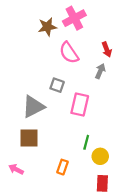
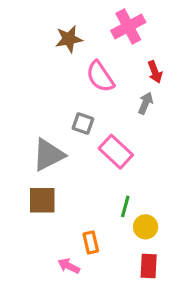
pink cross: (74, 18) -> (128, 26), moved
pink rectangle: (80, 105) -> (116, 152), turned -60
orange rectangle: (62, 167) -> (91, 242), turned -32
pink arrow: (16, 169) -> (69, 266), moved

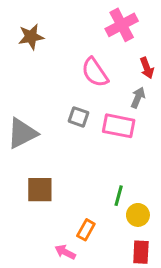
brown star: (69, 39) -> (31, 37), moved
pink rectangle: (116, 152) -> (119, 126), moved, turned -32
gray triangle: (48, 155) -> (22, 133), moved
orange rectangle: (91, 242) -> (86, 230), turned 42

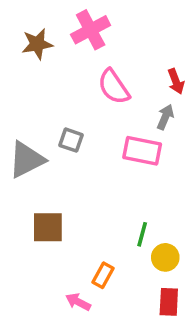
pink cross: (122, 25) -> (91, 30), moved
gray square: (79, 117) -> (71, 140), moved

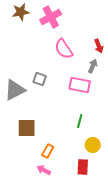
brown star: (37, 44) -> (21, 12), moved
green line: (142, 234) -> (80, 121), moved
orange rectangle: (103, 275) -> (48, 151), moved
red rectangle: (169, 302) -> (83, 167), moved

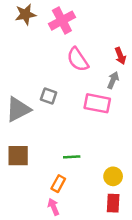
green line: (80, 121) -> (72, 157), moved, turned 72
brown square: (27, 128) -> (18, 156), moved
red rectangle: (83, 167) -> (113, 203), moved
pink arrow: (44, 170) -> (53, 207), turned 40

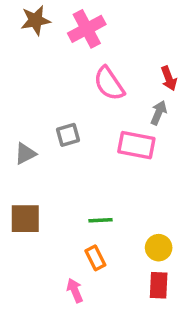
gray square: (49, 96) -> (68, 135), turned -35
gray triangle: (18, 109) -> (25, 154), size x0.6
orange rectangle: (58, 184) -> (95, 258), moved, turned -56

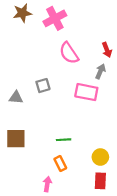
gray triangle: (25, 154) -> (16, 97), turned 32
pink arrow: (75, 290) -> (47, 184), turned 32

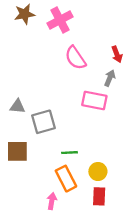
gray square: (43, 86) -> (43, 122), moved, size x1.5
yellow circle: (100, 157) -> (98, 172), moved
orange rectangle: (60, 164) -> (66, 179), size x1.5
red rectangle: (100, 181) -> (99, 196), moved

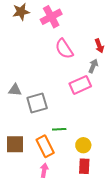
pink rectangle: (94, 100) -> (80, 85), turned -35
brown square: (17, 151) -> (15, 144), moved
orange rectangle: (66, 179) -> (45, 146), moved

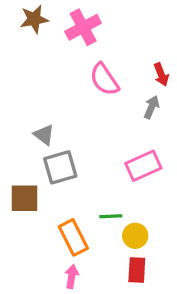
pink rectangle: (80, 85) -> (143, 166), moved
gray triangle: (15, 90) -> (44, 135), moved, turned 32
green line: (59, 129) -> (111, 216), moved
brown square: (15, 144) -> (24, 198), moved

